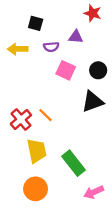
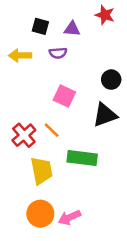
purple triangle: (76, 37) -> (72, 29), moved
pink square: (66, 70) -> (64, 96), moved
green rectangle: (74, 163) -> (82, 158), moved, turned -45
pink arrow: (94, 192) -> (69, 217), moved

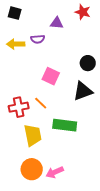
black square: (40, 26) -> (15, 13), moved
purple semicircle: (58, 53) -> (38, 39), moved
red cross: (24, 135) -> (19, 107), turned 30

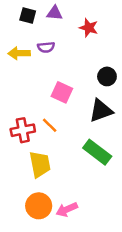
red star: (83, 12) -> (89, 28), moved
black square: (15, 13) -> (28, 15), moved
purple triangle: (57, 23) -> (55, 13), moved
green rectangle: (65, 125) -> (97, 152), moved, turned 30

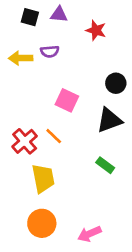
red cross: (23, 130) -> (25, 141), turned -30
green rectangle: (97, 152) -> (105, 165), size x0.6
pink arrow: (67, 209) -> (89, 234), moved

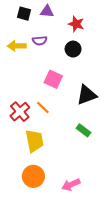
black circle: (116, 83) -> (73, 49), moved

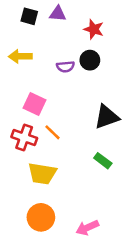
purple semicircle: (40, 41) -> (65, 67), moved
pink square: (53, 79) -> (34, 104), moved
red cross: (20, 112) -> (24, 137), turned -30
yellow trapezoid: (34, 141) -> (42, 174), turned 110

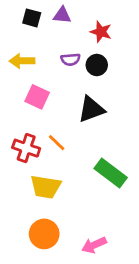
purple semicircle: (65, 67) -> (70, 59), moved
pink square: (34, 104) -> (37, 97), moved
black triangle: (107, 117) -> (91, 109), moved
green rectangle: (103, 161) -> (111, 173), size x1.6

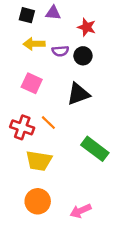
yellow arrow: (22, 61) -> (34, 44), moved

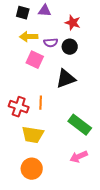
pink square: (32, 83) -> (35, 60), moved
orange line: (48, 123) -> (41, 103), turned 48
pink arrow: (81, 211) -> (79, 157), moved

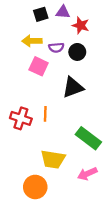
purple triangle: (45, 11) -> (63, 12), moved
black square: (23, 13) -> (41, 14), moved, turned -32
yellow trapezoid: (33, 135) -> (53, 159), moved

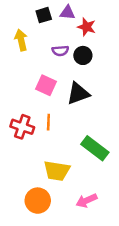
yellow arrow: (32, 41) -> (21, 40), moved, turned 78
pink square: (39, 66) -> (46, 85), moved
pink arrow: (87, 174) -> (86, 201), moved

